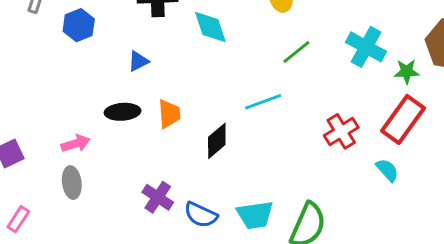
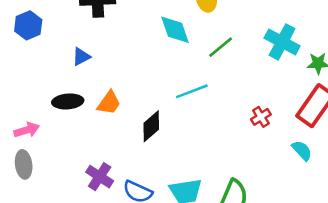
cyan diamond: (210, 27) -> (175, 30), moved
orange trapezoid: (169, 114) -> (109, 103), turned 40
red cross: (341, 131) -> (261, 117), size x0.7

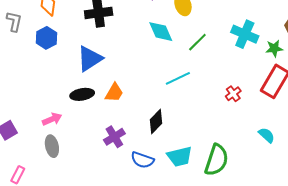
blue triangle: (81, 57) -> (90, 59), size x1.8
black diamond: (151, 126) -> (156, 121), moved
cyan semicircle: (302, 150) -> (267, 135), moved
purple cross: (100, 177) -> (114, 137), moved, turned 30

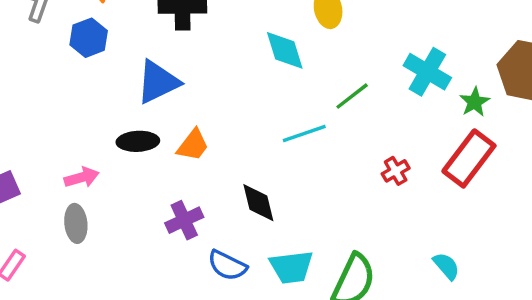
green line: (197, 42) -> (352, 96), moved
green star: (274, 48) -> (475, 102), turned -30
black diamond: (156, 121) -> (258, 203), turned -65
cyan semicircle: (267, 135) -> (446, 266), moved

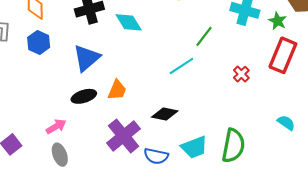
cyan diamond: (285, 50) -> (129, 22), moved
black diamond: (258, 203) -> (165, 114), turned -50
purple cross: (184, 220) -> (124, 136), size x1.5

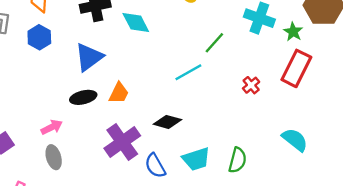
cyan semicircle: (286, 123) -> (295, 140), size x1.4
green semicircle: (233, 146) -> (237, 160), size x0.7
blue semicircle: (156, 156) -> (155, 166), turned 45

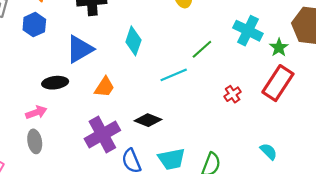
cyan diamond: (136, 22) -> (133, 41), moved, turned 40
black ellipse: (83, 97) -> (55, 83), moved
cyan semicircle: (295, 140) -> (269, 151), size x0.7

